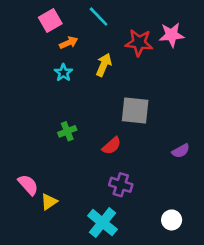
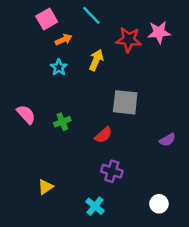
pink semicircle: (28, 185) -> (26, 114), moved
cyan cross: (102, 223) -> (95, 206), size x0.7

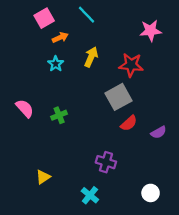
red star: (129, 40) -> (131, 65), moved
gray square: (125, 102) -> (119, 97), turned -35
red semicircle: (103, 135) -> (129, 123), moved

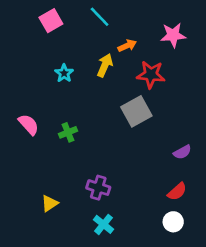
orange arrow: (60, 37) -> (127, 46), moved
red semicircle: (129, 123) -> (177, 192), moved
purple cross: (106, 162) -> (98, 188), moved

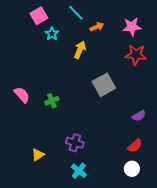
orange arrow: (127, 46) -> (97, 27), moved
cyan star: (64, 73) -> (52, 34), moved
red star: (151, 75) -> (136, 55), moved

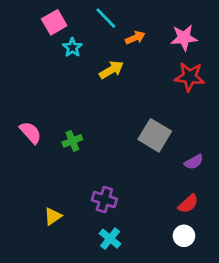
yellow arrow: (80, 50) -> (111, 70), turned 36
gray square: (104, 85) -> (155, 135), moved, turned -30

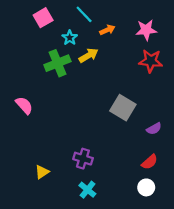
cyan star: (72, 47) -> (70, 38), moved
green cross: (72, 141) -> (57, 63), moved, size x1.6

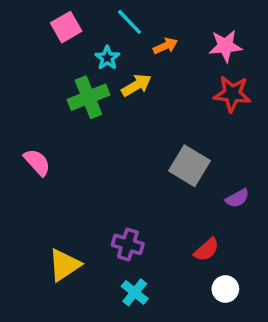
red semicircle: (150, 162) -> (207, 250), moved
yellow triangle: (42, 172) -> (64, 265), size x1.5

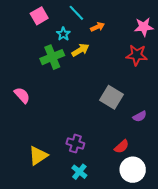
pink star: (225, 46) -> (144, 27), moved
white circle: (225, 289) -> (133, 170), size x1.6

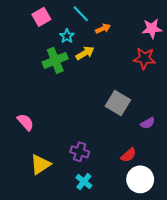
pink semicircle: (22, 95) -> (25, 122), moved

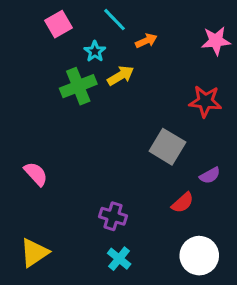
red star: (144, 58) -> (205, 101), moved
red semicircle: (129, 155) -> (183, 203), moved
yellow triangle: (40, 165) -> (34, 253), moved

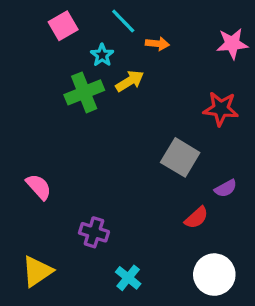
orange arrow: (146, 41) -> (157, 44), turned 30
purple cross: (113, 216) -> (94, 232), moved

